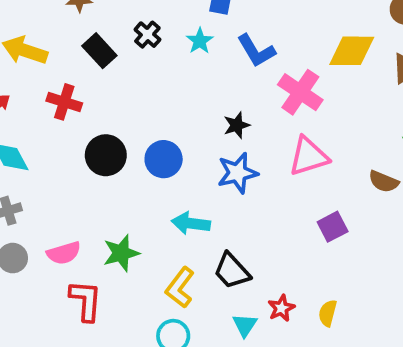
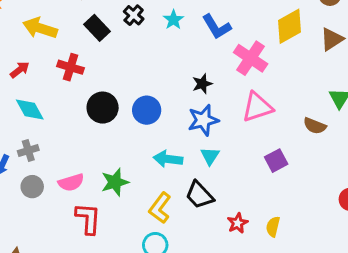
yellow diamond: (352, 51) -> (290, 26), turned -30
cyan triangle: (245, 325) -> (210, 156), moved

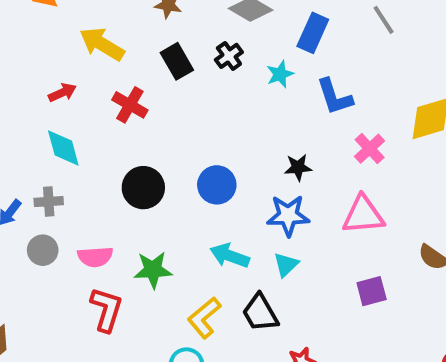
pink cross: (251, 58) -> (370, 149), size x0.7
black circle: (103, 108) -> (143, 188), moved

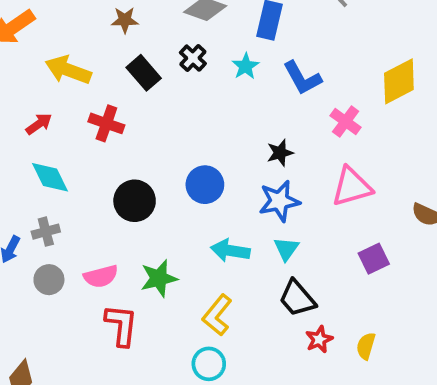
black trapezoid: (260, 313) -> (297, 298), moved

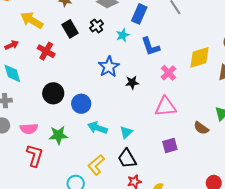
blue circle: (205, 185) -> (81, 104), moved
blue star: (279, 201) -> (109, 67), moved, turned -30
yellow L-shape: (217, 315) -> (96, 165), moved

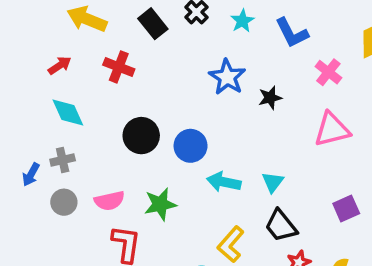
purple square: (170, 145) -> (346, 209), moved

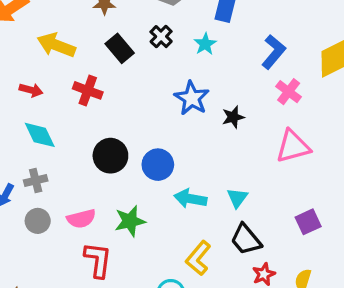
blue L-shape: (292, 33) -> (274, 52), moved, turned -112
red arrow: (60, 65) -> (31, 90), turned 50

